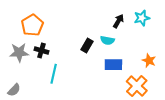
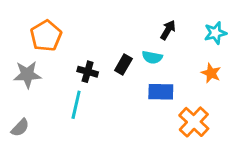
cyan star: (142, 18) -> (215, 33), moved
black cross: (41, 50) -> (88, 72), moved
orange star: (149, 61) -> (211, 73), moved

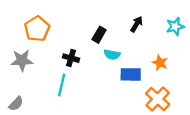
cyan semicircle: (152, 57) -> (112, 55), moved
black rectangle: (123, 65) -> (99, 35), moved
orange star: (211, 73) -> (160, 63), moved

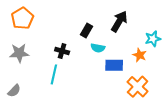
black arrow: (137, 24) -> (119, 21), size x1.5
cyan star: (175, 26) -> (153, 39), moved
orange pentagon: (37, 29) -> (22, 18), moved

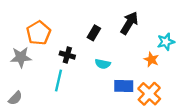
orange pentagon: (22, 18) -> (39, 33), moved
cyan semicircle: (98, 48) -> (103, 64), moved
blue rectangle: (114, 65) -> (124, 86), moved

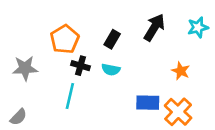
orange pentagon: (39, 33) -> (65, 39), moved
cyan star: (166, 42) -> (198, 27), moved
cyan semicircle: (103, 64) -> (111, 70), moved

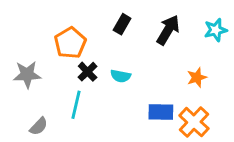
black rectangle: (112, 39) -> (122, 24), moved
black cross: (80, 66) -> (88, 72), turned 30
orange star: (181, 71) -> (197, 77), turned 30
gray semicircle: (18, 117) -> (39, 126), moved

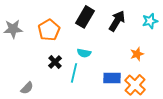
black rectangle: (122, 24) -> (85, 17), size x1.5
black cross: (88, 72) -> (55, 62), moved
gray star: (27, 75) -> (13, 29), moved
cyan line: (76, 105) -> (74, 73), moved

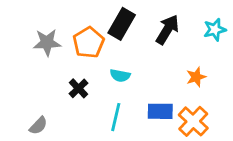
gray star: (13, 29) -> (47, 43), moved
orange pentagon: (49, 30) -> (89, 43), moved
cyan line: (74, 73) -> (116, 117), moved

